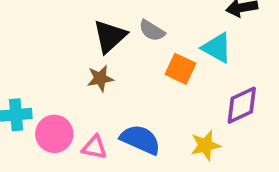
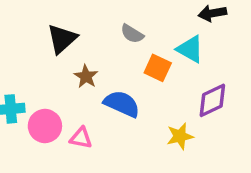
black triangle: (110, 36) -> (62, 39), moved
brown star: (100, 78) -> (86, 76), turned -30
blue semicircle: (140, 140) -> (122, 104), moved

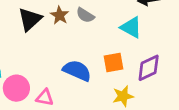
orange square: (158, 68) -> (114, 62), moved, turned -35
brown star: (86, 76) -> (60, 15), moved

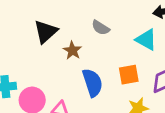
brown star: (60, 15) -> (72, 50), moved
blue semicircle: (77, 71) -> (93, 83), turned 48

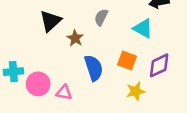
gray semicircle: (101, 28) -> (101, 17), turned 84
orange square: (129, 75) -> (127, 60), turned 30

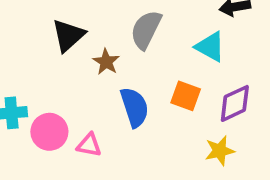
gray semicircle: (101, 17) -> (146, 30), size x1.5
yellow star: (136, 91) -> (220, 151), moved

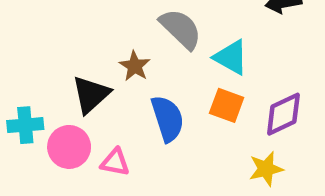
gray semicircle: (146, 30) -> (181, 29), turned 108
black triangle: (68, 35) -> (91, 94), moved
cyan triangle: (210, 47) -> (231, 57), moved

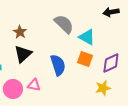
brown star: (135, 66) -> (20, 32), moved
pink circle: (69, 147) -> (13, 89), moved

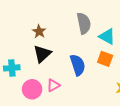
gray semicircle: (64, 24) -> (84, 23), turned 35
pink triangle: (34, 85) -> (53, 85), turned -40

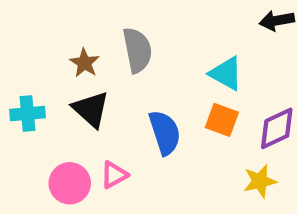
gray semicircle: (84, 23) -> (137, 50), moved
black triangle: (42, 54) -> (91, 109), turned -36
cyan cross: (12, 68) -> (27, 114), moved

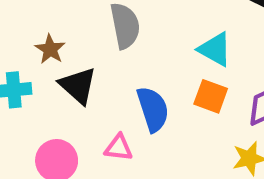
brown star: (85, 63) -> (50, 49), moved
pink triangle: (114, 175) -> (119, 148), moved, turned 36

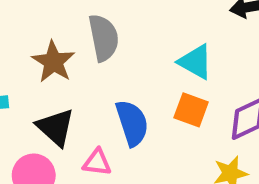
brown star: (50, 49) -> (53, 62), moved, size x1.4
black triangle: (78, 86) -> (56, 127), moved

